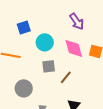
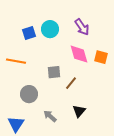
cyan circle: (45, 42) -> (50, 29), moved

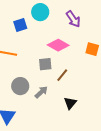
cyan circle: (50, 29) -> (40, 12), moved
pink diamond: (79, 54) -> (58, 45), moved, turned -45
gray arrow: (50, 116) -> (41, 92), moved, turned 96

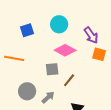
cyan circle: (40, 12) -> (59, 24), moved
purple arrow: (73, 19) -> (91, 35), moved

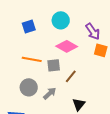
orange line: (14, 58) -> (32, 59), moved

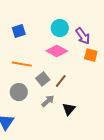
cyan circle: (61, 20) -> (60, 28), moved
gray square: (54, 65) -> (43, 79), moved, turned -32
gray arrow: (50, 93) -> (48, 101), moved

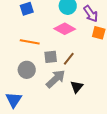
gray square: (43, 79) -> (51, 57), turned 32
gray arrow: (48, 101) -> (56, 79), size x1.5

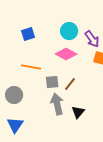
gray circle: (27, 70) -> (14, 95), moved
gray arrow: (56, 79) -> (57, 104), turned -60

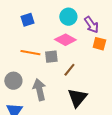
gray square: (52, 82) -> (51, 57), moved
gray arrow: (57, 104) -> (39, 90), moved
black triangle: (78, 112) -> (77, 98), size x1.5

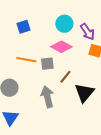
gray arrow: (39, 90) -> (47, 97), moved
black triangle: (77, 98) -> (84, 93), moved

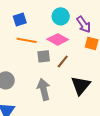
orange line: (26, 60) -> (27, 40), moved
brown line: (65, 77) -> (63, 61), moved

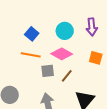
blue square: (20, 19) -> (32, 34), moved, turned -32
purple arrow: (84, 24) -> (92, 27), moved, turned 30

